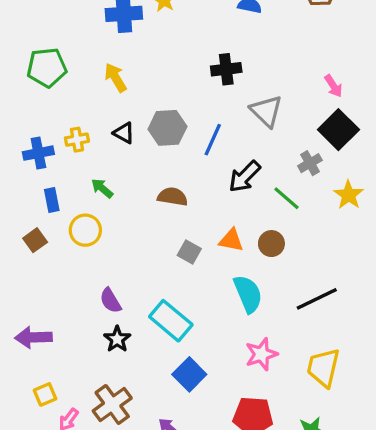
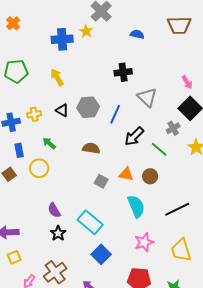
yellow trapezoid: (323, 368) -> (181, 250), turned -30
yellow square: (45, 394) -> (14, 257), moved

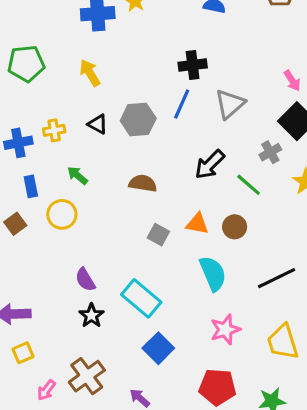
gray triangle: (147, 97) -> (230, 104), turned 35
blue line: (115, 114) -> (182, 104), moved

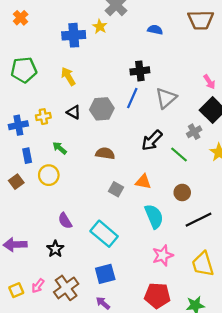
brown circle: (235, 227) -> (182, 192), moved
black star: (91, 316) -> (55, 249), moved
blue square: (158, 348) -> (105, 274), moved, turned 30
yellow square: (23, 353) -> (16, 290), moved
pink arrow: (46, 390) -> (38, 286), moved

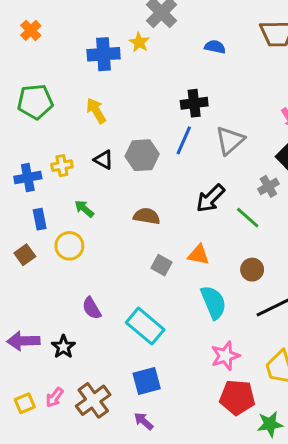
black star: (55, 249) -> (63, 347), moved
red pentagon: (157, 296) -> (237, 397), moved

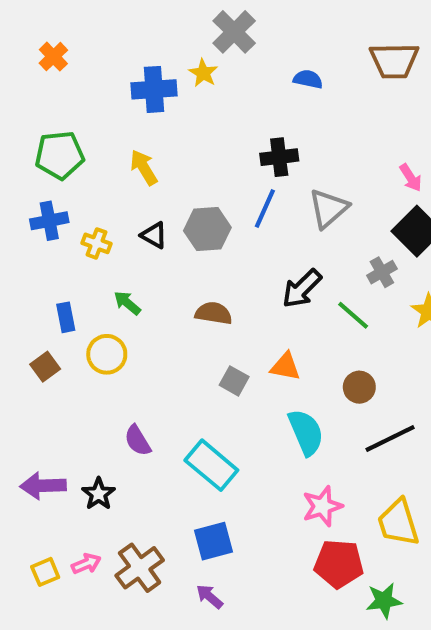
yellow cross: (62, 166) -> (96, 243), turned 30
blue cross: (28, 178) -> (49, 221), moved
pink arrow: (55, 397) -> (86, 564), turned -150

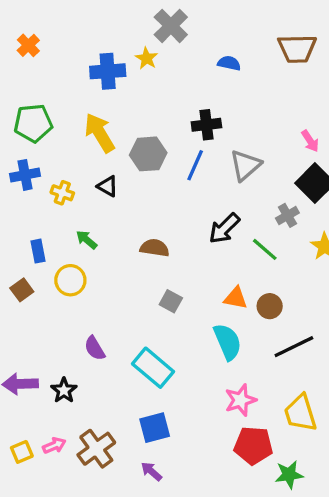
yellow arrow: (144, 167) -> (100, 133), size x1.4
gray hexagon: (207, 229) -> (148, 154), moved
orange triangle: (285, 367) -> (236, 298), moved

